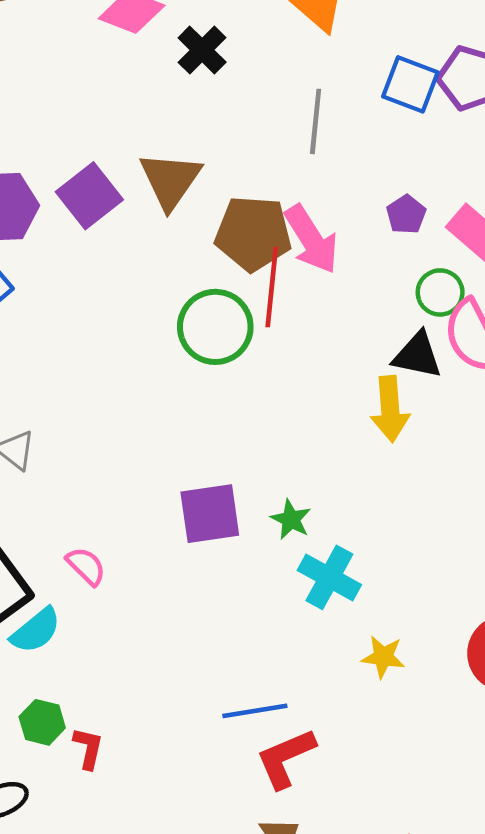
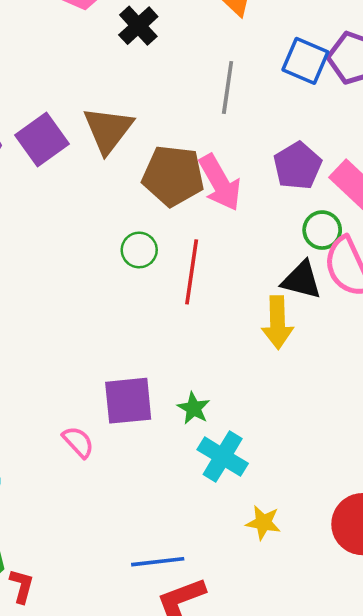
purple pentagon: (406, 215) -> (297, 166), size x1.5
red line: (272, 287) -> (192, 272), moved
green circle: (215, 327) -> (139, 250), size x0.6
pink semicircle: (86, 566) -> (78, 442), moved

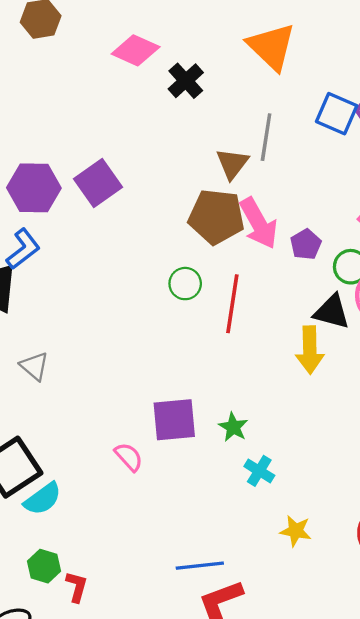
brown triangle: (108, 130) -> (232, 164), moved, size x0.7
purple pentagon: (297, 166) -> (306, 244), moved, size x0.7
cyan cross: (223, 457) -> (259, 471), size x0.7

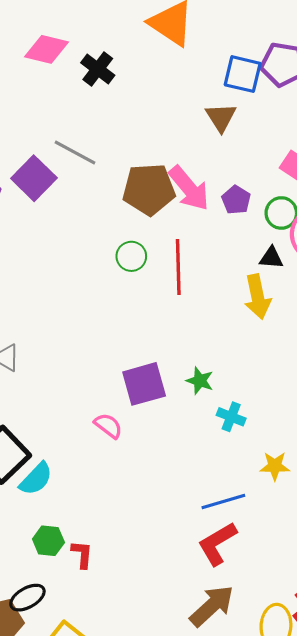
gray line: (266, 137) -> (75, 153), moved, turned -60
brown triangle: (232, 164) -> (221, 117), moved
black triangle: (332, 312) -> (271, 258), size x0.7
blue line: (200, 566) -> (223, 502), moved

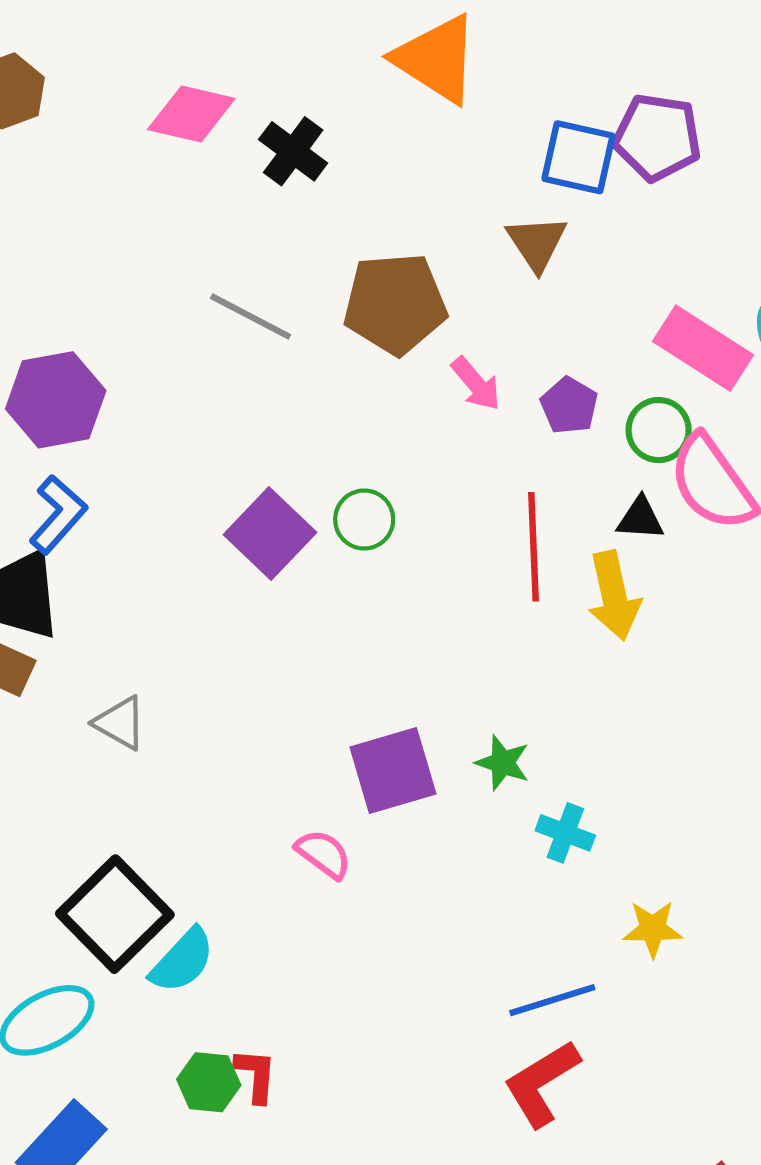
purple square: (34, 178) -> (270, 533), moved
pink arrow: (189, 188) -> (476, 384), size x0.6
brown pentagon: (149, 189) -> (395, 304), moved
red line: (178, 267) -> (534, 547), moved
red L-shape: (82, 554) -> (256, 1075), moved

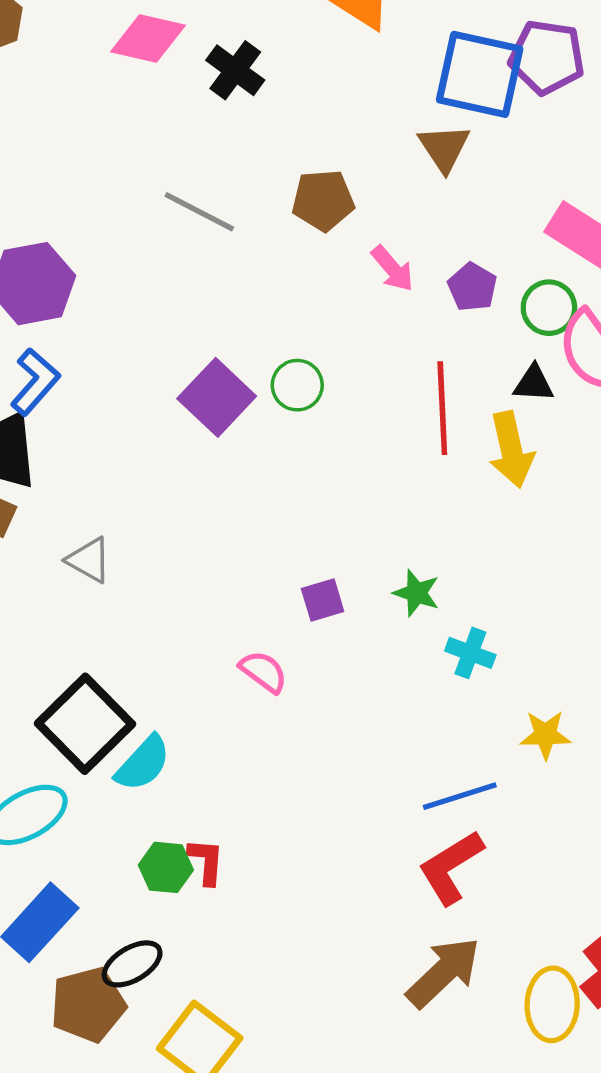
blue square: (579, 157) -> (480, 74), size x1.4
brown pentagon: (395, 304) -> (323, 200), size x0.7
purple square: (393, 771) -> (323, 600), size x0.6

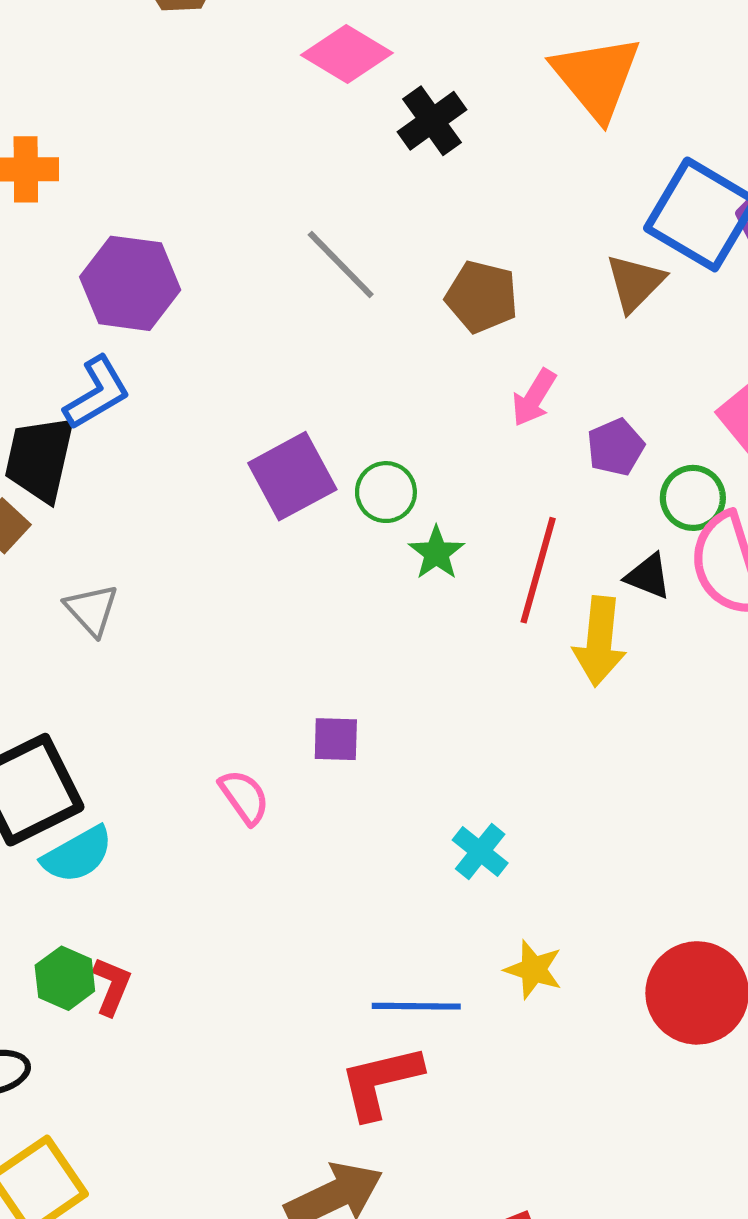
pink arrow: (393, 269) -> (534, 398), turned 54
green star: (416, 593) -> (436, 553), moved

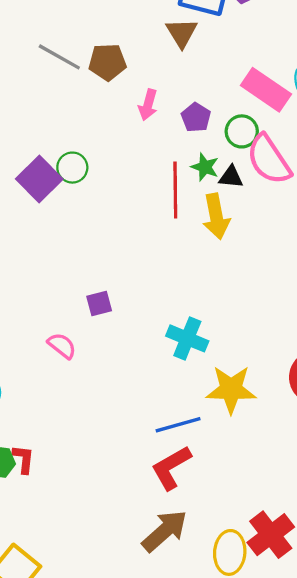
gray line: (341, 264) -> (59, 57), moved
green circle: (386, 492) -> (72, 168), moved
green star: (436, 553) -> (205, 167), moved
cyan cross: (480, 852) -> (187, 338), size x1.4
yellow star: (534, 969) -> (231, 389), size x1.6

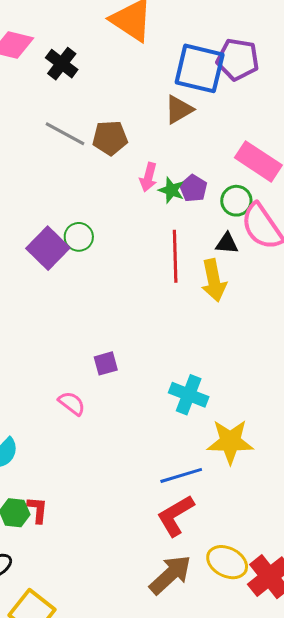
brown triangle: (182, 33) -> (179, 110), turned 32
green star: (205, 167) -> (171, 190), moved
yellow ellipse: (230, 552) -> (227, 562), moved, turned -66

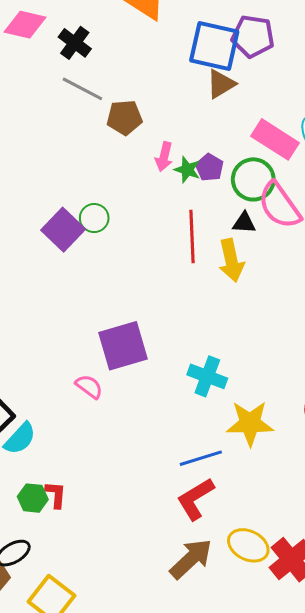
brown triangle: (179, 110) -> (221, 84), moved
gray line: (65, 134) -> (82, 89), moved
green circle: (236, 201) -> (253, 179), size x1.4
purple square: (106, 363) -> (123, 346), size x2.0

